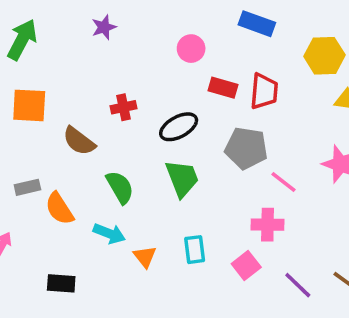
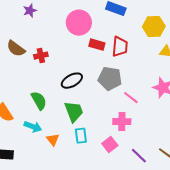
pink circle: (191, 49) -> (79, 23), size x1.6
black ellipse: (179, 127) -> (72, 81), moved
brown semicircle: (79, 141) -> (16, 49), moved
green trapezoid: (182, 178) -> (74, 112), moved

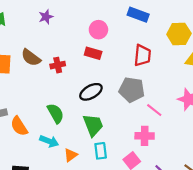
pink circle: (79, 23) -> (98, 30), size x0.7
red rectangle: (97, 45) -> (93, 53), moved
orange triangle: (53, 140) -> (71, 155), turned 32

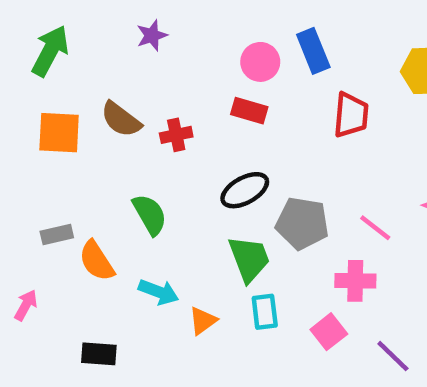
blue rectangle: (138, 15) -> (313, 51), moved, turned 48
gray pentagon: (132, 90) -> (302, 223), moved
green semicircle: (56, 113) -> (150, 215), moved

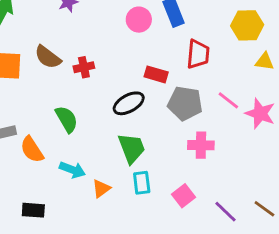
red rectangle: (249, 111) -> (156, 74), moved
gray pentagon: (302, 223) -> (185, 103), moved
pink line: (375, 228) -> (228, 100), moved
pink cross: (355, 281) -> (201, 145), moved

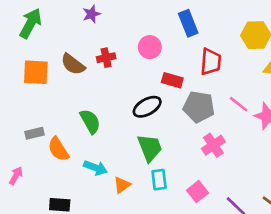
pink circle: (139, 20) -> (150, 47), moved
red cross: (84, 67) -> (106, 58), moved
pink cross: (201, 145) -> (213, 145), turned -35

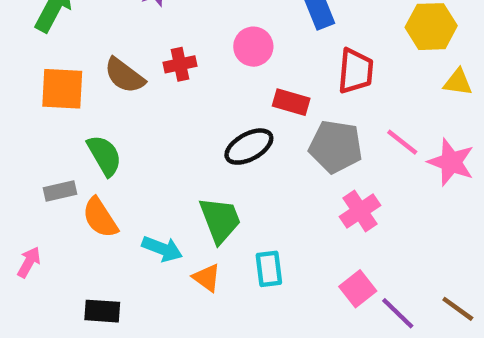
green semicircle: (90, 121) -> (104, 155), moved
green trapezoid: (150, 148) -> (220, 220), moved
orange triangle: (122, 185) -> (207, 278), turned -48
pink square: (197, 192) -> (358, 289), moved

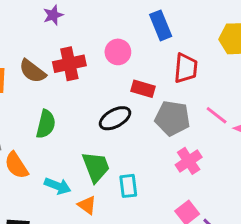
red cross: (180, 64) -> (69, 64), size x1.5
green semicircle: (104, 155) -> (46, 124), moved, turned 44
cyan rectangle: (269, 269) -> (128, 186), moved

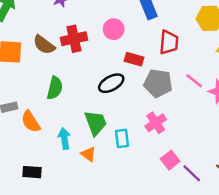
pink cross: (189, 161) -> (156, 123), moved
cyan arrow: (58, 186) -> (64, 138), turned -120

